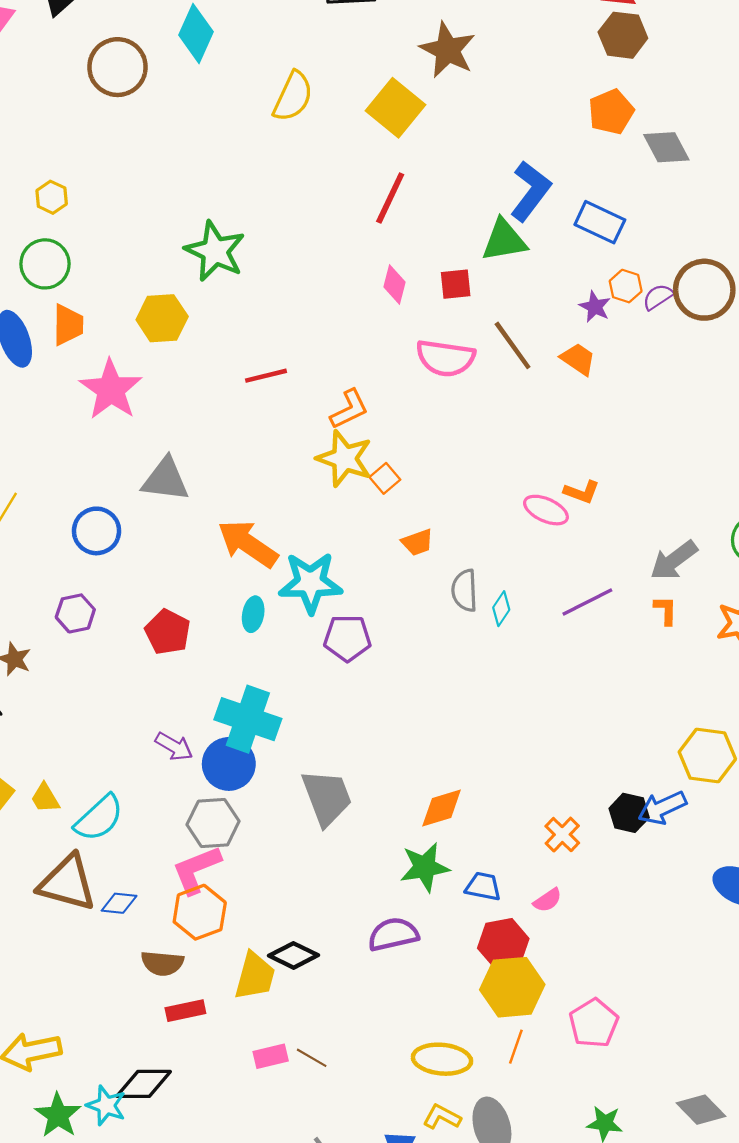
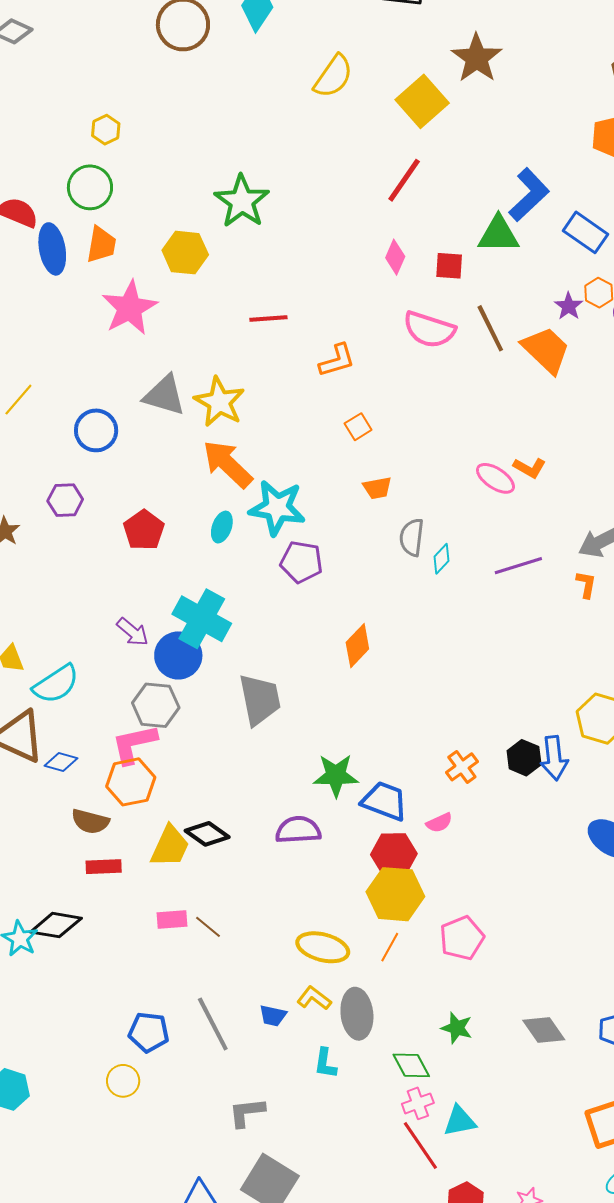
orange trapezoid: (578, 359) -> (546, 350), size x1.6
yellow star: (344, 459) -> (219, 402), moved
orange diamond: (442, 808) -> (357, 646), moved, turned -39
blue arrow: (662, 808) -> (554, 758), turned -81
blue trapezoid: (483, 886) -> (385, 801), size x1.4

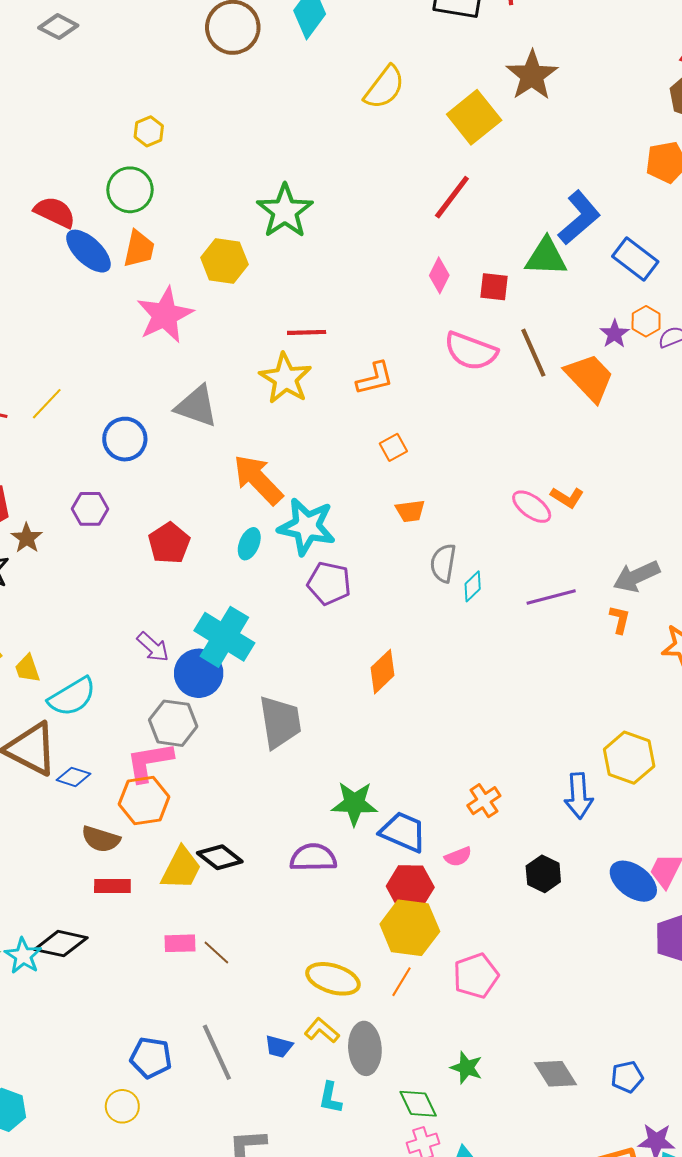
blue ellipse: (52, 249) -> (88, 251), turned -39
yellow star: (219, 402) -> (285, 378), moved
black hexagon: (524, 758) -> (543, 874), moved

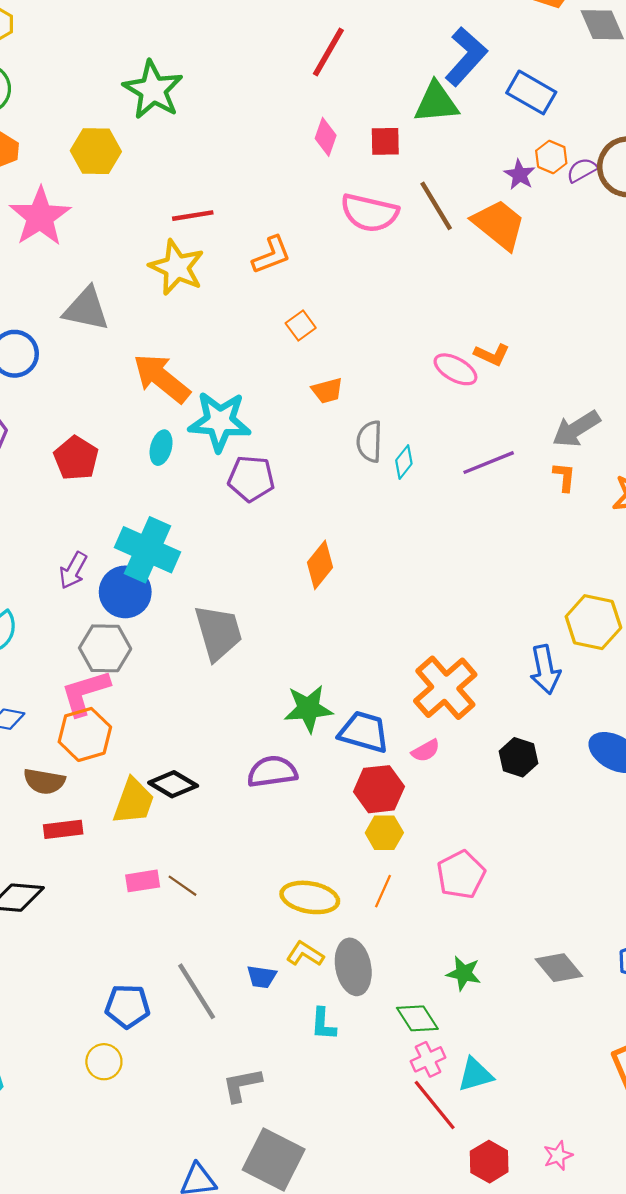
purple arrow: (153, 647) -> (73, 570), turned 84
orange cross: (484, 801) -> (445, 688), size x1.8
yellow hexagon: (410, 928) -> (384, 833), size x0.6

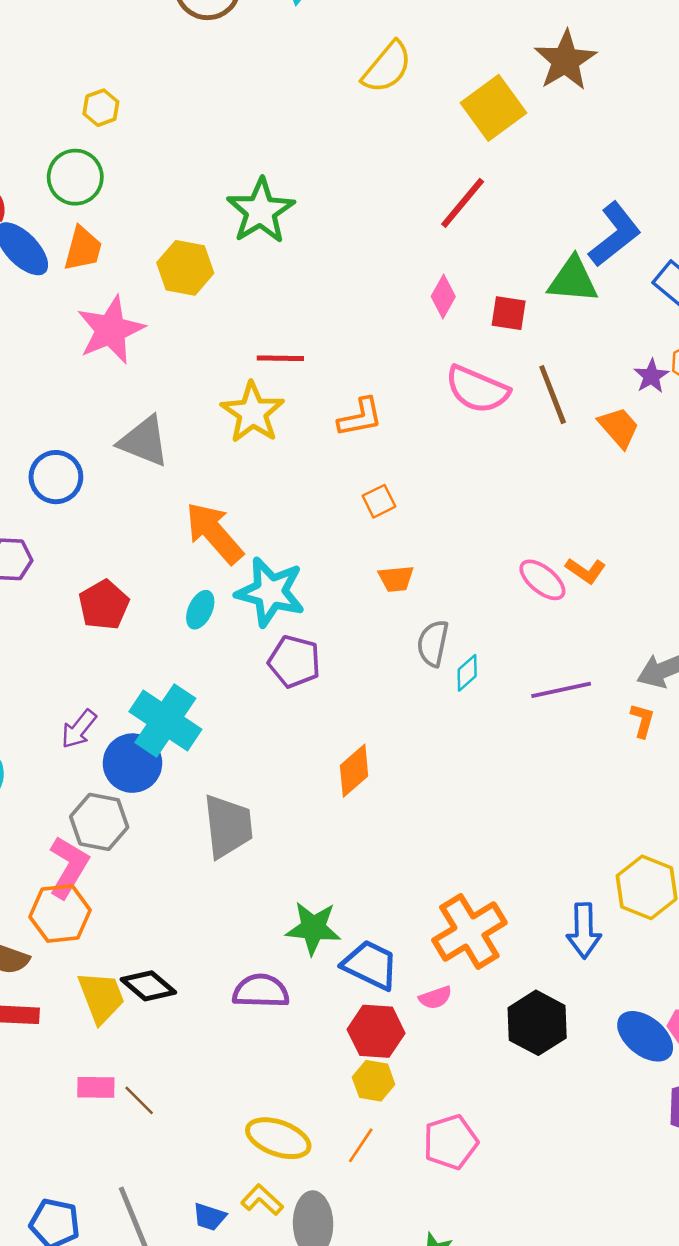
orange trapezoid: (499, 224) -> (619, 427), size x0.7
pink L-shape: (85, 693) -> (68, 867), turned 128
black hexagon: (518, 757) -> (537, 1023), size x1.4
yellow trapezoid: (134, 801) -> (101, 997), turned -51

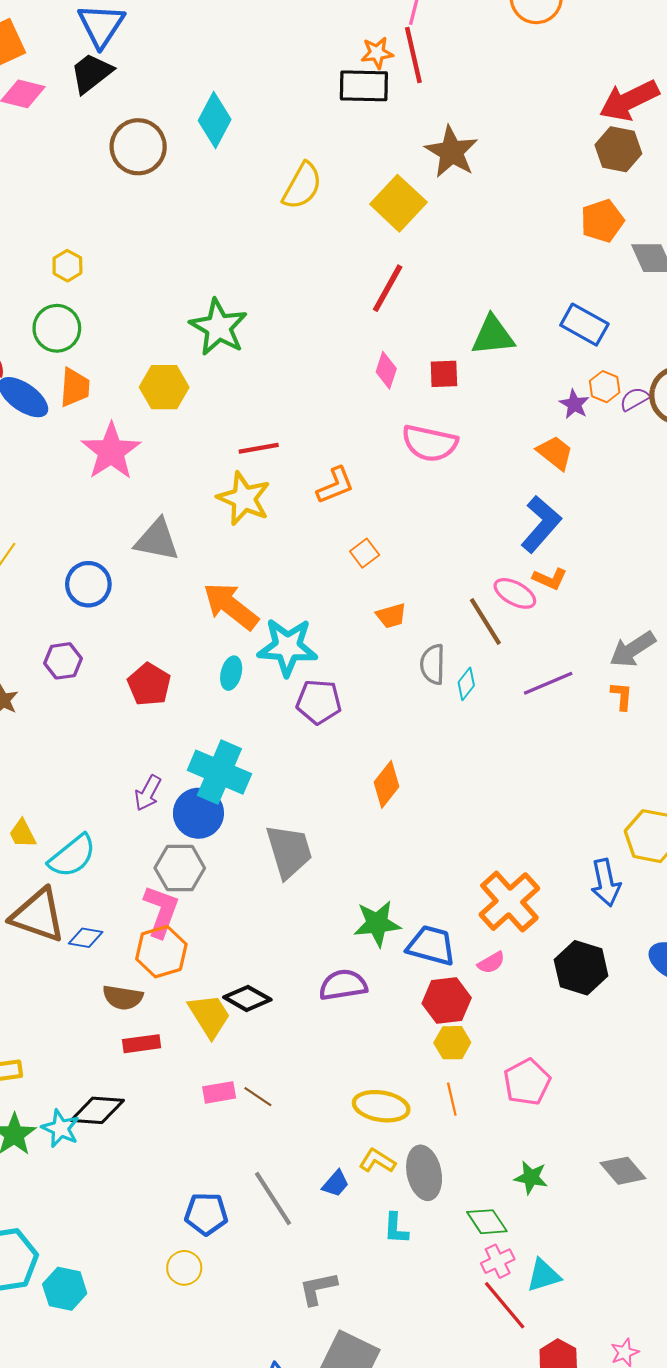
blue L-shape: (615, 234) -> (541, 524), moved
brown line: (553, 395) -> (485, 622), moved
orange line: (361, 1145) -> (452, 1099), turned -36
blue trapezoid: (209, 1217) -> (336, 1184), turned -56

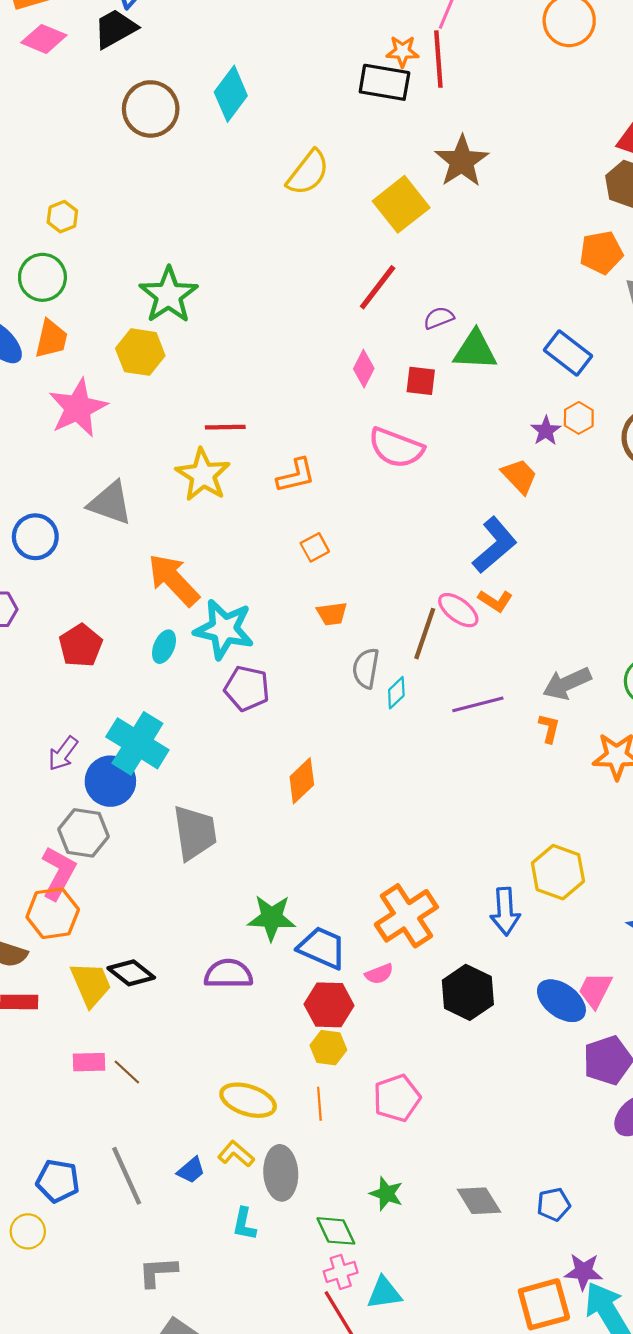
green star: (219, 327) -> (169, 295), moved
purple semicircle: (634, 399) -> (439, 318), moved
brown line: (485, 622) -> (425, 634), turned 42

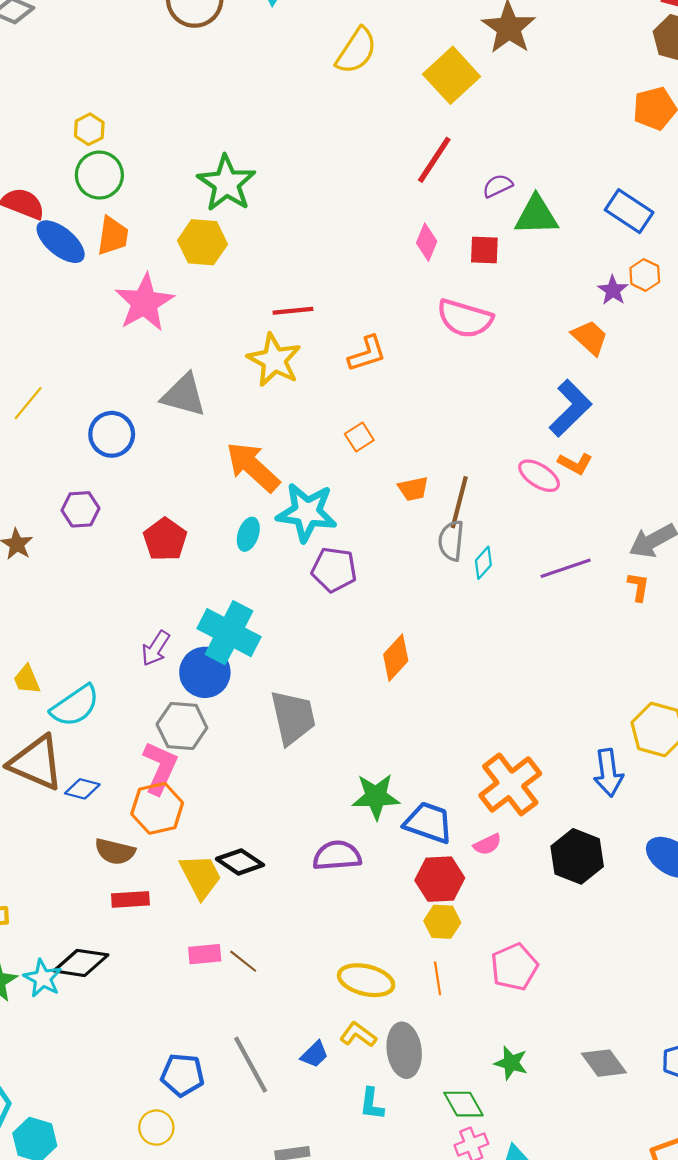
yellow hexagon: (62, 217) -> (89, 129), moved
orange square: (315, 547) -> (359, 437), moved
brown line: (425, 634) -> (459, 502), moved

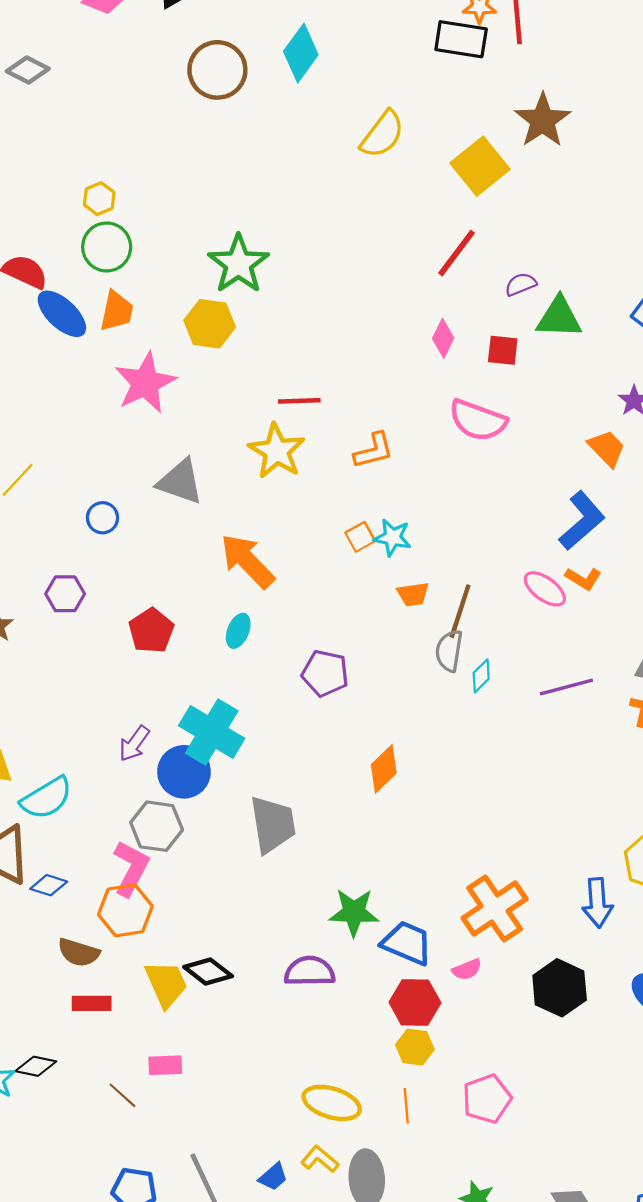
blue circle: (112, 434) -> (103, 518), size x0.7
cyan star: (307, 512) -> (393, 537), moved, size x0.6
brown line: (243, 961) -> (122, 1095), moved
black diamond: (81, 963) -> (36, 1066), size x0.7

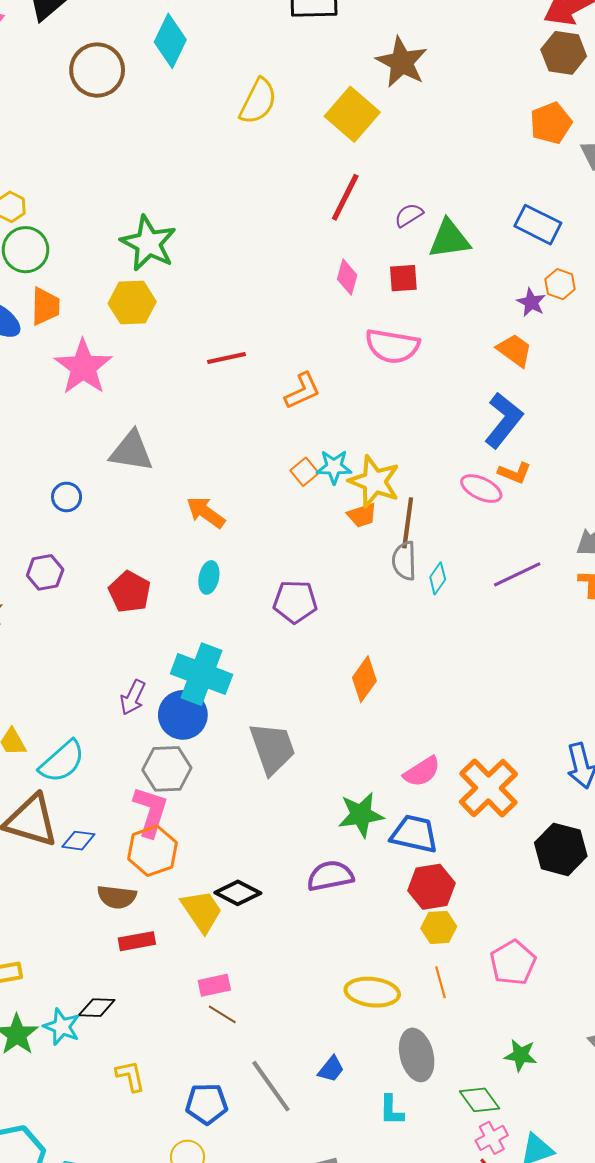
yellow star: (277, 451) -> (374, 481), moved
orange arrow: (247, 561) -> (206, 512), size x0.7
pink semicircle: (467, 970) -> (422, 772), moved, size x1.4
brown line: (122, 1095) -> (222, 1014), moved
yellow L-shape: (320, 1159) -> (130, 1076), moved, turned 48

